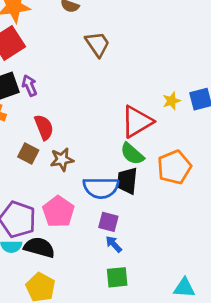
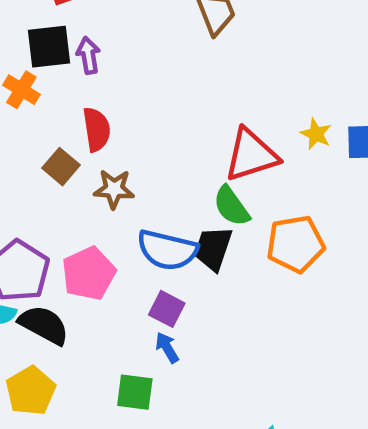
yellow star: (172, 101) -> (316, 134), turned 30
green square: (117, 277) -> (135, 392), moved

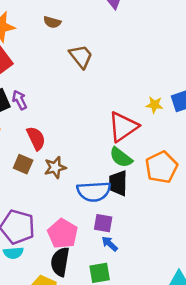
pink pentagon: (89, 273) -> (63, 234), moved
black semicircle: (44, 325) -> (60, 262), moved, turned -92

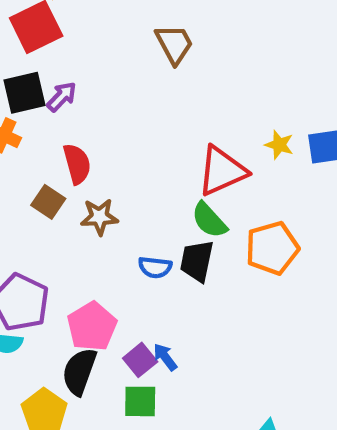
purple arrow: (20, 100) -> (62, 97), turned 60
blue semicircle: (94, 191) -> (155, 267), size x0.6
purple square: (103, 223) -> (140, 360), moved, turned 30

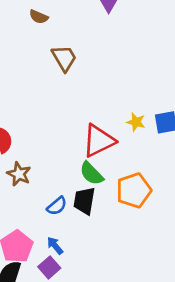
brown star: (99, 217) -> (19, 174), turned 30
blue semicircle: (155, 267) -> (57, 206), turned -45
blue arrow: (165, 357) -> (55, 246), moved

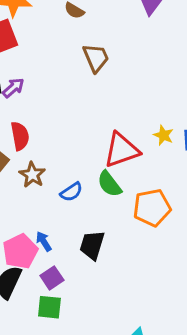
black trapezoid: (84, 201) -> (92, 245), moved
blue semicircle: (57, 206) -> (71, 192), moved
blue arrow: (55, 246) -> (44, 241), moved

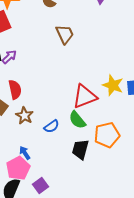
yellow star: (163, 135) -> (113, 85), size x1.5
blue arrow: (44, 241) -> (25, 153), moved
black trapezoid: (92, 245) -> (80, 149), moved

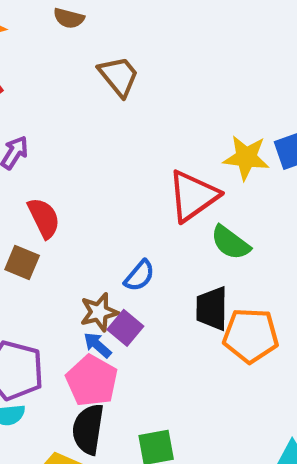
brown star: (24, 116) -> (99, 312), moved, turned -30
green semicircle: (77, 120) -> (230, 243), moved
orange pentagon: (107, 135) -> (251, 335), moved, turned 30
purple square: (41, 186) -> (125, 328), moved

